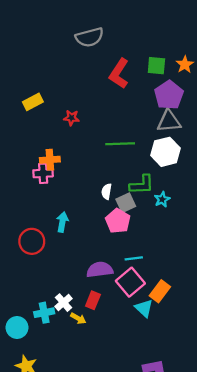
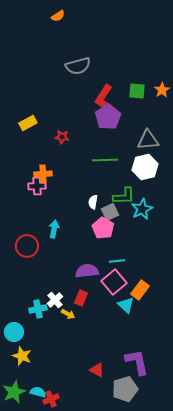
purple pentagon: (169, 95) -> (108, 117), moved
cyan star: (162, 199) -> (142, 209), size x1.5
cyan circle: (17, 327) -> (14, 332), moved

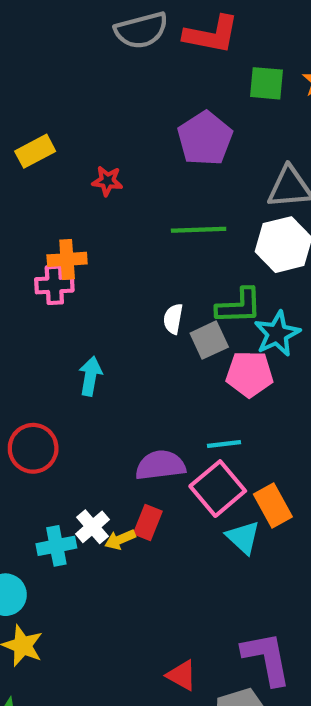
red L-shape: (104, 98) -> (211, 35), moved, turned -112
pink pentagon: (103, 228) -> (250, 374), moved, turned -30
red circle: (27, 246) -> (33, 448), moved
orange rectangle: (140, 290) -> (273, 506), turned -66
yellow arrow: (68, 314) -> (120, 540), moved, turned 128

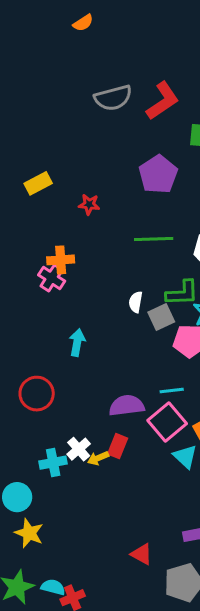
red L-shape: (211, 35) -> (163, 101), turned -45
pink cross: (54, 285) -> (52, 278), turned 36

